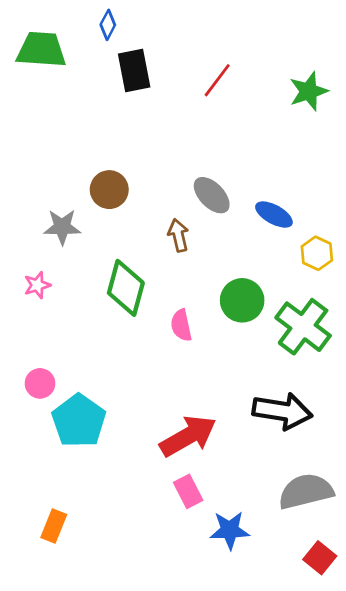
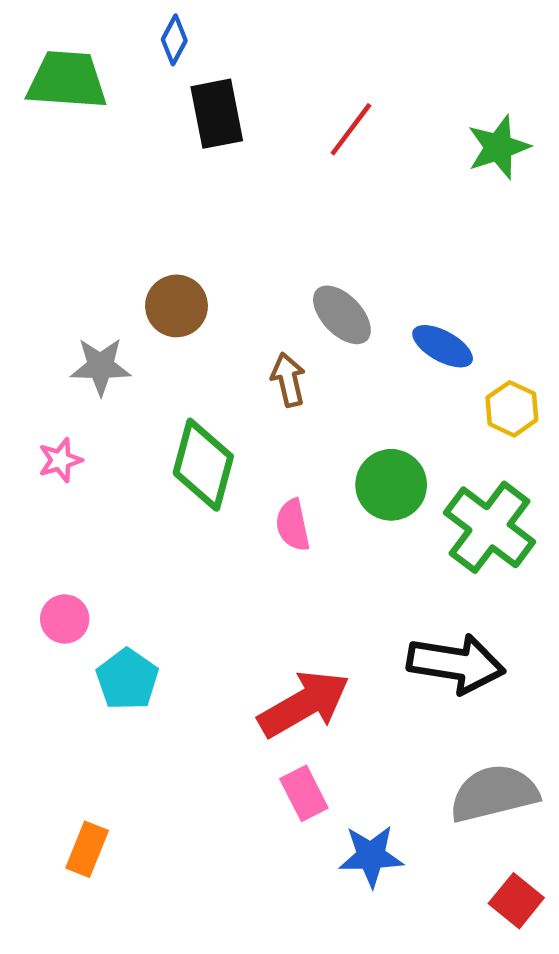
cyan pentagon: (79, 421) -> (127, 679), size x0.7

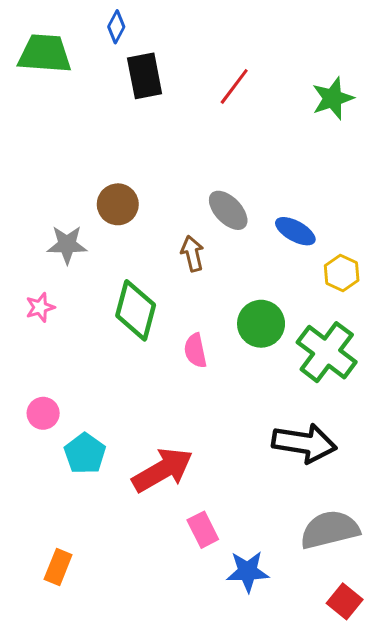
red arrow: (304, 704) -> (163, 470), moved

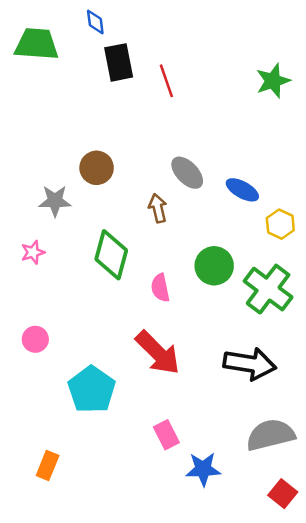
blue diamond: (116, 27) -> (95, 22), turned -35
red line: (234, 86) -> (166, 81), moved, turned -56
cyan pentagon: (85, 454) -> (92, 390), moved, size x1.4
red arrow: (163, 470) -> (158, 353), moved, turned 75

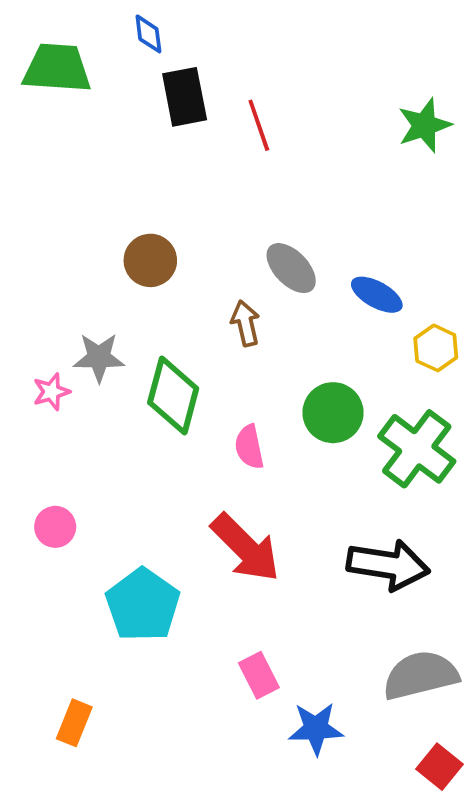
gray star: (55, 201) -> (99, 357), moved

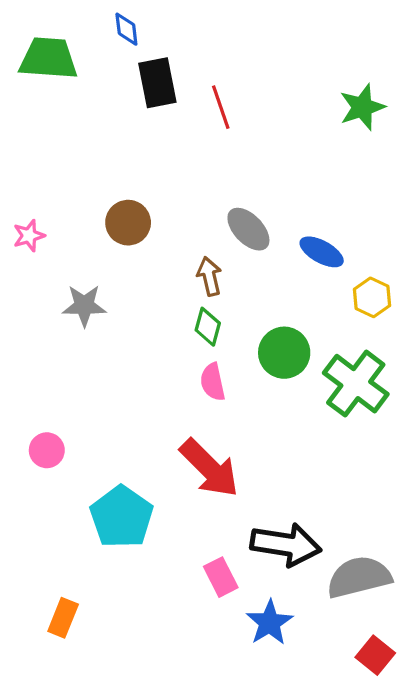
pink star: (51, 392) -> (29, 236), moved
green diamond: (173, 396) -> (208, 327), moved, size x0.6
black arrow: (388, 565) -> (286, 545), moved
blue star: (316, 729) -> (270, 623), turned -30

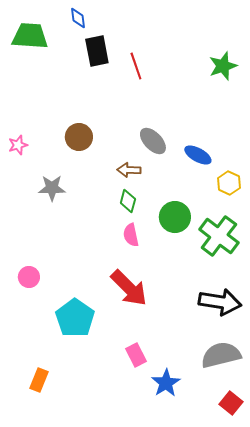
brown arrow: (209, 276) -> (129, 170), turned -75
black arrow: (286, 545) -> (220, 302), moved

